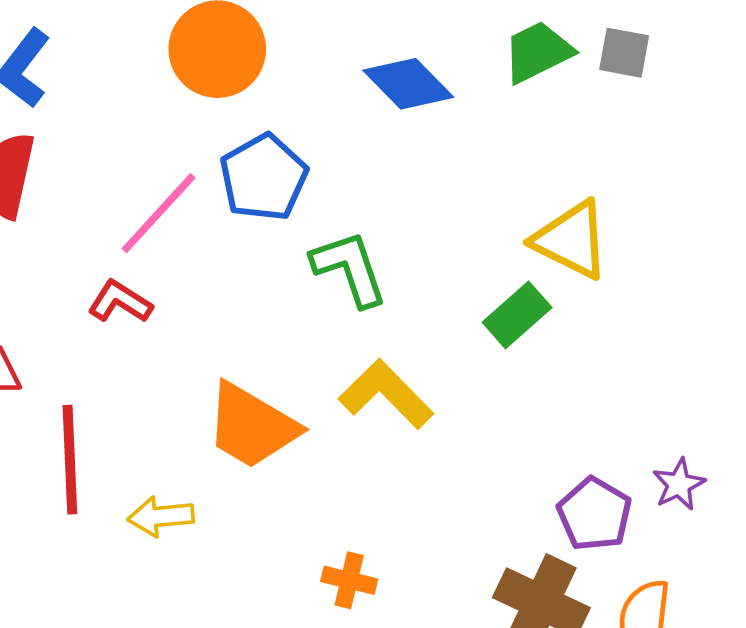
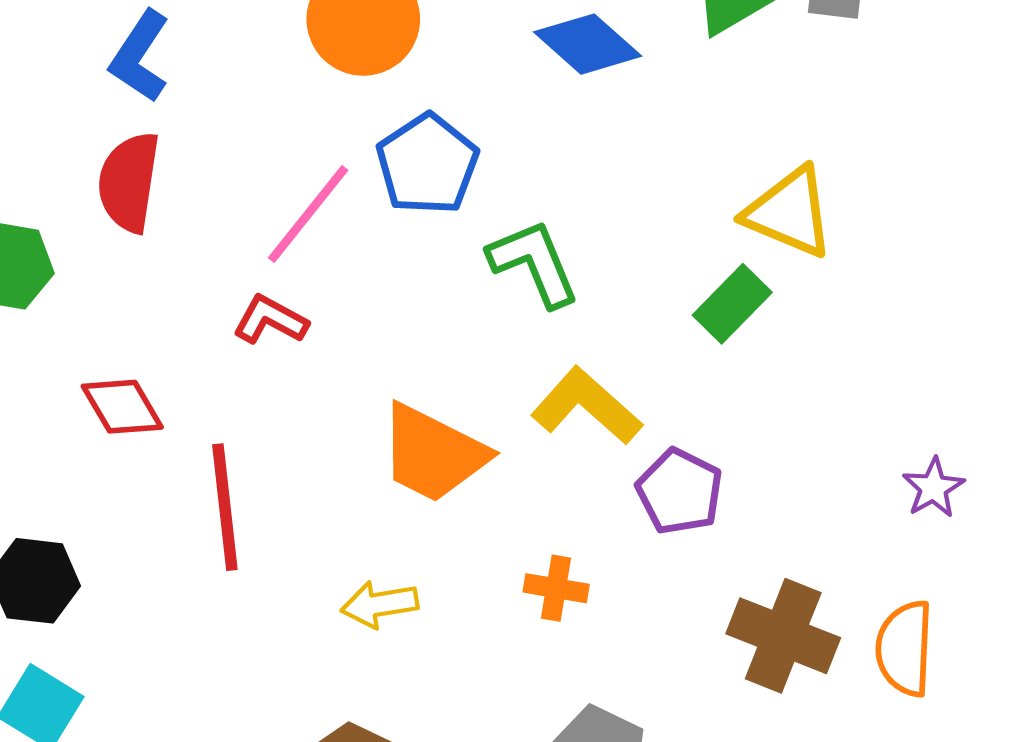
purple pentagon: (595, 514) -> (680, 491), moved
yellow arrow: (161, 516) -> (380, 604), moved
orange cross: (349, 580) -> (556, 588), moved

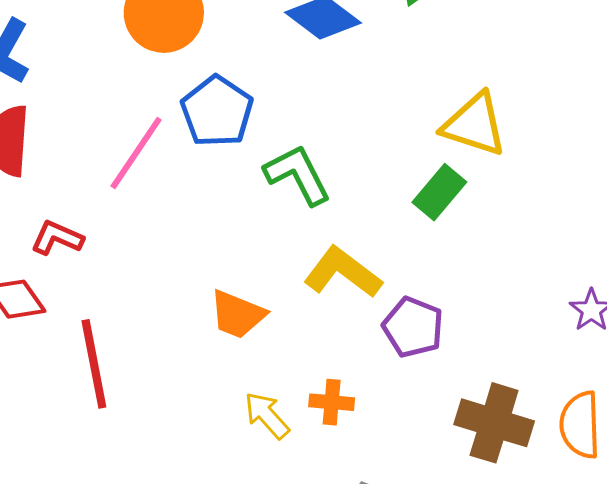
red L-shape: (270, 320) -> (57, 238), moved
orange trapezoid: (433, 454) -> (237, 314), size x0.7
yellow arrow: (380, 604) -> (267, 415), moved, turned 62

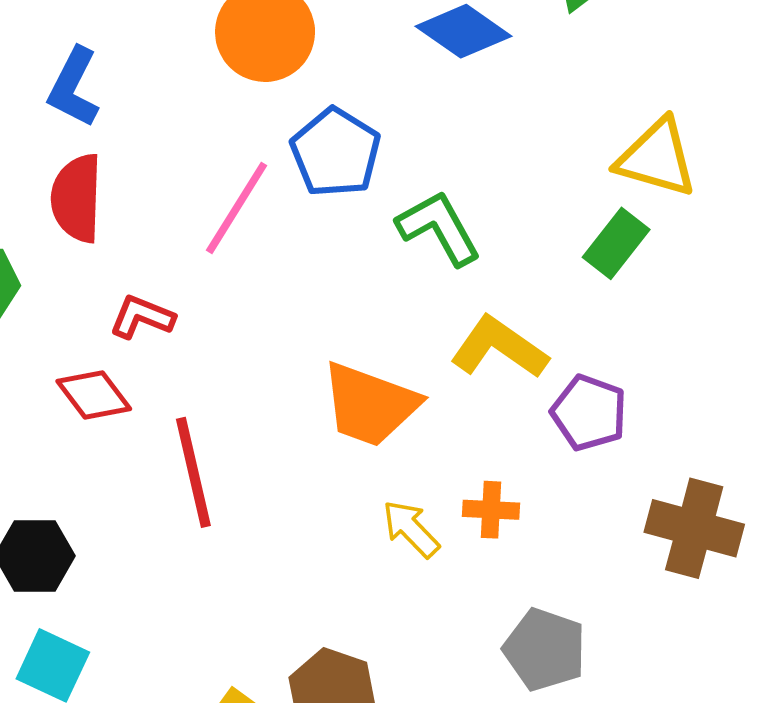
orange trapezoid: (237, 314) -> (370, 405), size x1.4

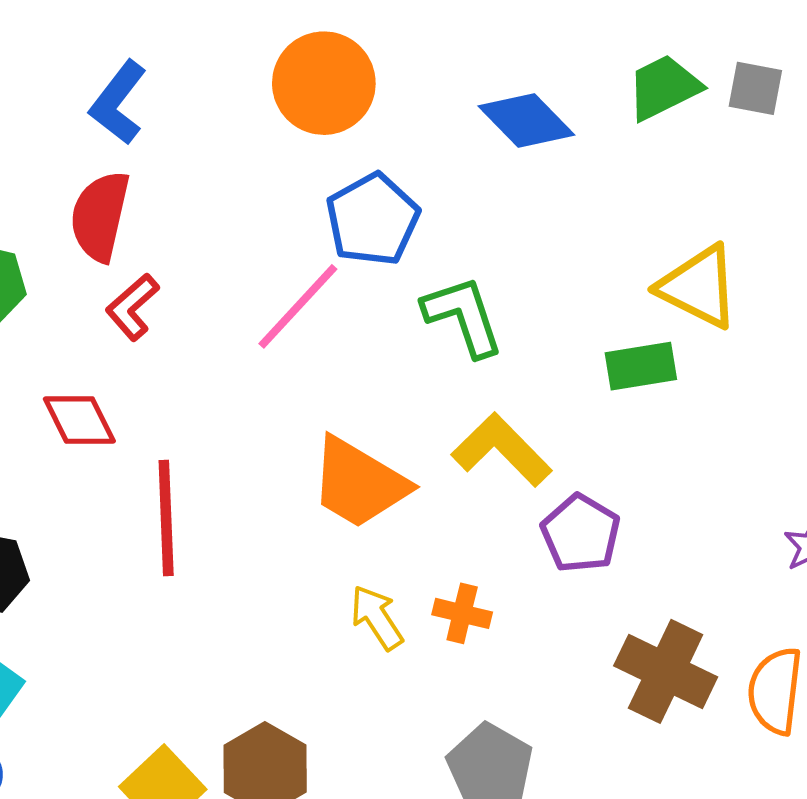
pink line: (237, 208) -> (298, 306), moved
green rectangle: (616, 243) -> (641, 366), turned 32
red L-shape: (142, 317) -> (132, 307), moved, turned -74

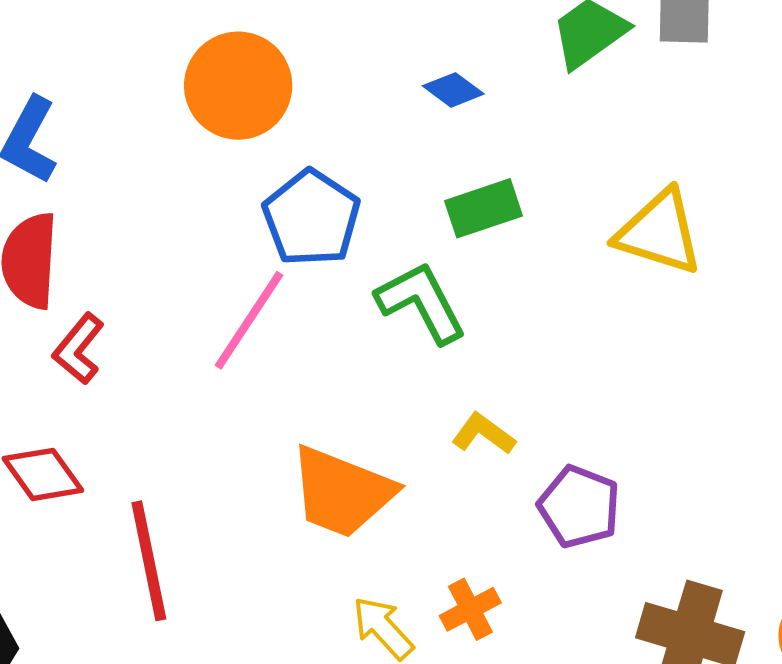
blue diamond: (526, 121) -> (453, 90), size x0.6
green rectangle: (641, 366) -> (483, 208), moved
yellow L-shape: (502, 450) -> (483, 434), size x0.6
orange cross: (462, 613) -> (470, 609), turned -32

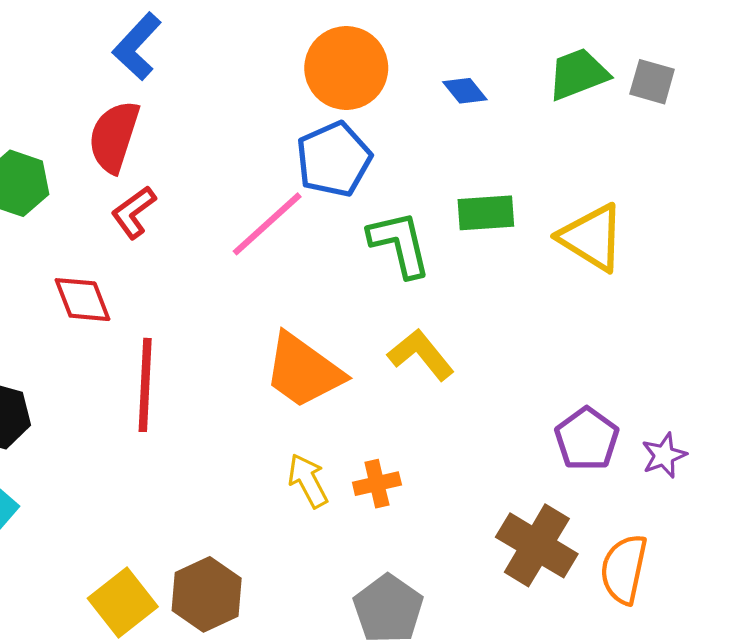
orange circle: (238, 86) -> (346, 68), moved
green rectangle: (483, 208) -> (486, 213), moved
yellow L-shape: (483, 434) -> (421, 355), size x1.4
purple pentagon: (579, 507) -> (587, 439), moved

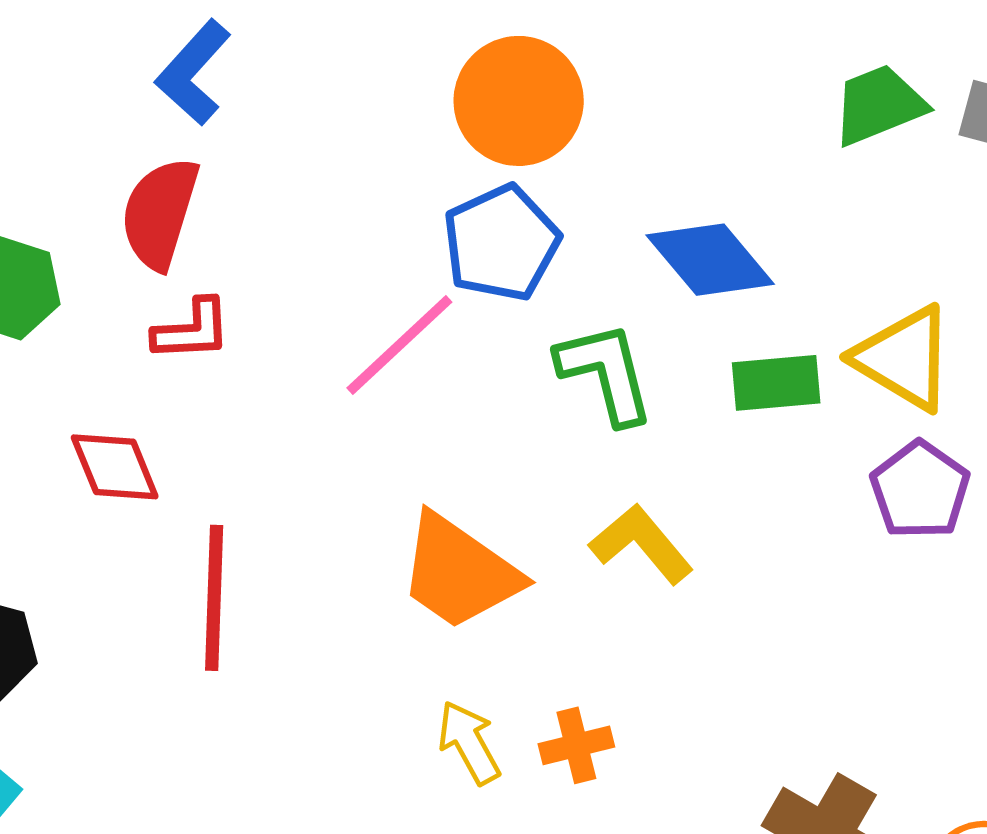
blue diamond: (465, 91) -> (710, 260), moved, size x1.8
red L-shape: (134, 212) -> (192, 330), turned -146
green rectangle: (486, 213) -> (776, 383), moved
purple pentagon: (587, 439) -> (920, 490), moved

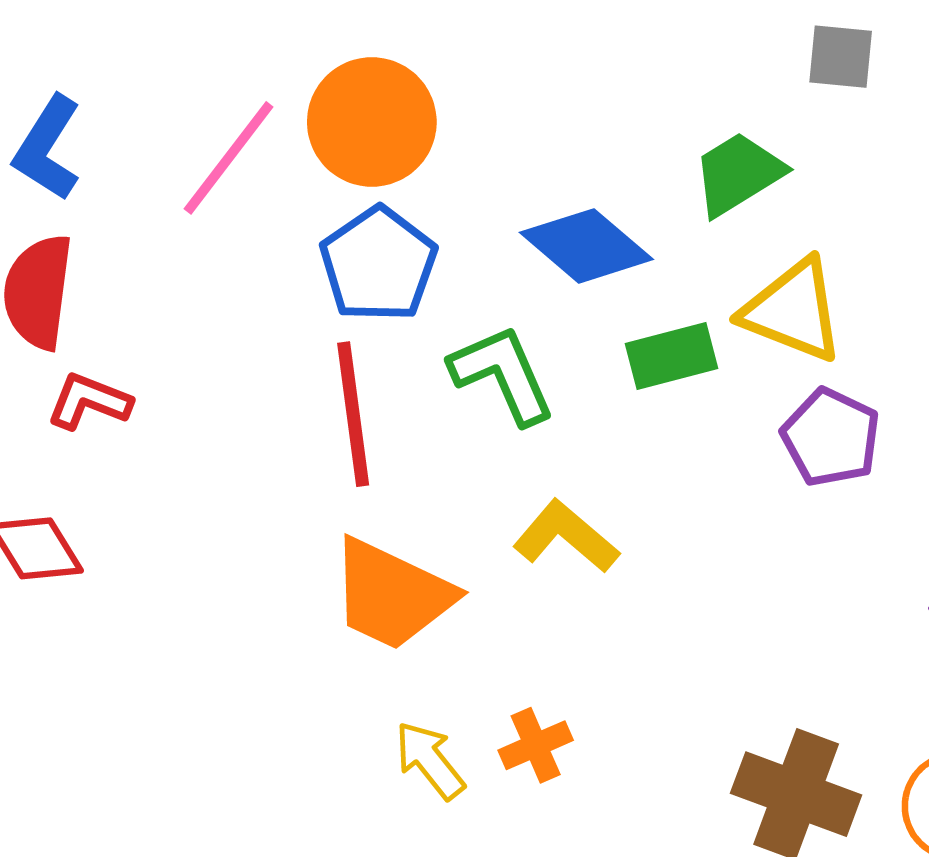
green trapezoid: (879, 105) -> (738, 174), moved
red L-shape: (192, 330) -> (89, 401), turned -146
pink line: (399, 345) -> (229, 158), moved
red line: (214, 598) -> (353, 414), moved

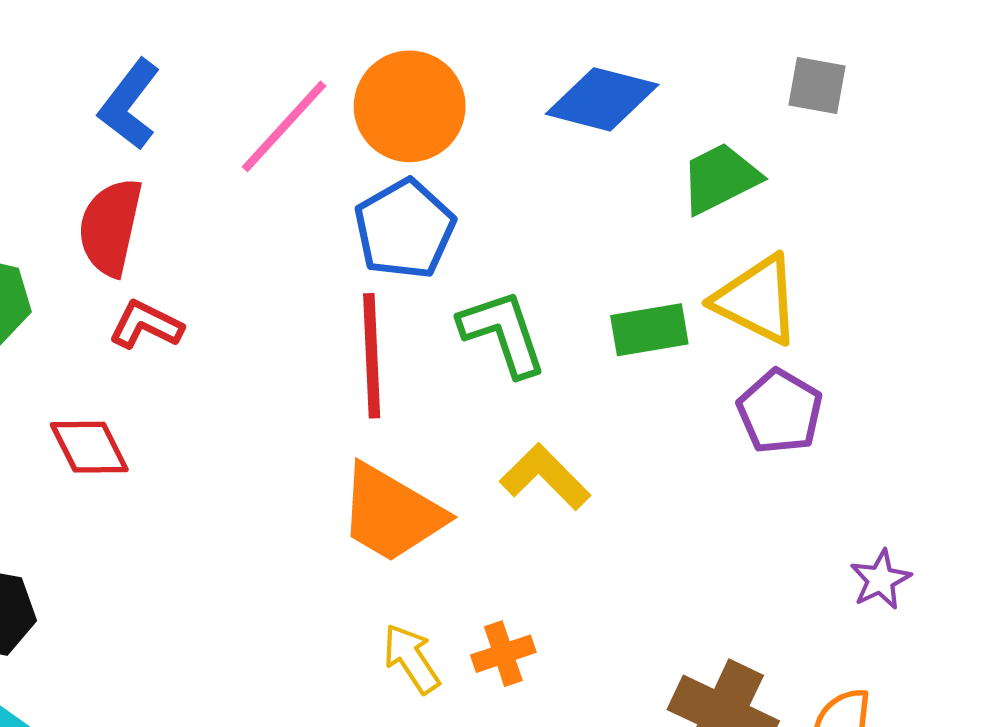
blue diamond: (586, 246) -> (602, 99), moved, turned -31

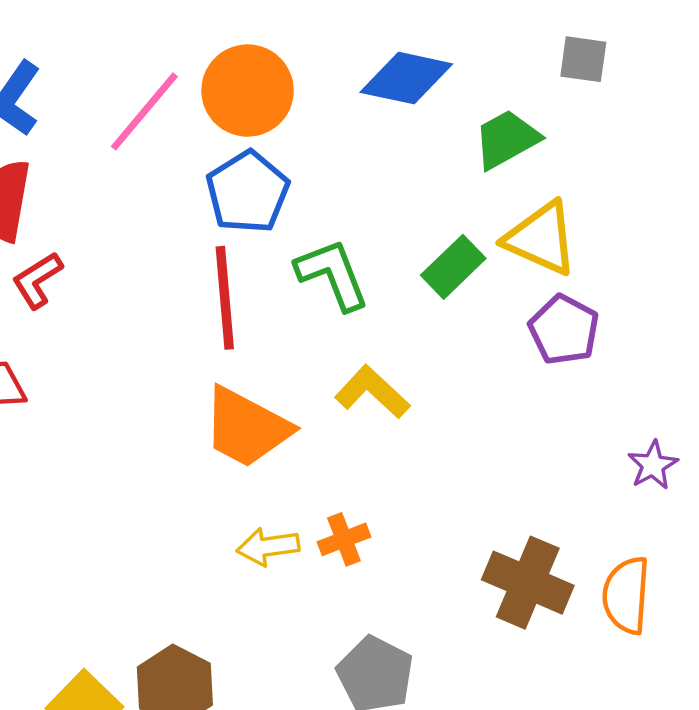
red L-shape: (146, 325) -> (37, 280), turned -56
green rectangle: (649, 330) -> (453, 267), turned -32
yellow arrow: (411, 659) -> (268, 547), turned -62

